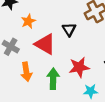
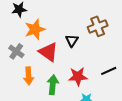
orange star: (28, 21) -> (35, 29), size x1.5

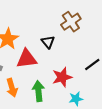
red triangle: (48, 52) -> (27, 59), turned -30

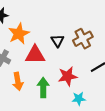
brown cross: (71, 22) -> (83, 39), moved

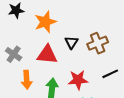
orange star: (19, 34) -> (45, 22), moved

